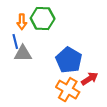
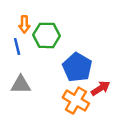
green hexagon: (43, 19) -> (46, 35), moved
gray triangle: (23, 54) -> (21, 85), moved

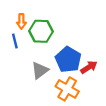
gray triangle: (21, 85) -> (40, 70), moved, turned -36
red arrow: (101, 88) -> (89, 67), moved

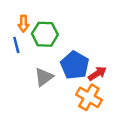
orange cross: (67, 89) -> (89, 97), moved

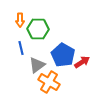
blue line: (16, 45) -> (21, 48), moved
orange cross: (89, 97) -> (49, 82), moved

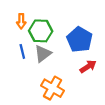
blue pentagon: (63, 55) -> (79, 40), moved
gray triangle: (37, 65) -> (43, 54), moved

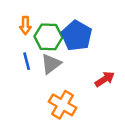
blue pentagon: (79, 40) -> (77, 36), moved

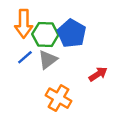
orange arrow: (25, 25) -> (24, 24), size x1.6
blue line: (27, 61) -> (25, 57), turned 63

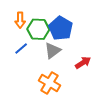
orange arrow: (24, 24) -> (20, 20), size x0.7
gray triangle: (48, 60) -> (53, 51), moved

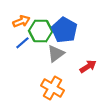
orange arrow: (20, 20) -> (21, 21), turned -112
blue line: (21, 48) -> (22, 43), moved

